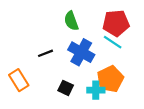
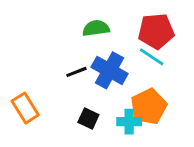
green semicircle: (71, 21) -> (96, 28), turned 102
black line: (46, 53) -> (76, 72), moved

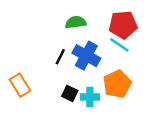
black line: (76, 72) -> (60, 57), turned -42
cyan cross: (129, 122) -> (90, 97), moved

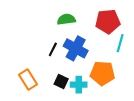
cyan line: (119, 45) -> (120, 43), moved, turned 72
orange pentagon: (117, 84) -> (103, 73), turned 30
orange rectangle: (20, 85) -> (28, 79), moved

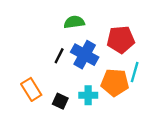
red pentagon: (108, 21) -> (121, 39), moved
cyan line: (120, 43) -> (135, 72), moved
black square: (61, 81) -> (60, 101), moved

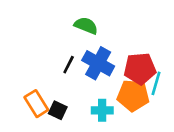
green semicircle: (74, 22) -> (86, 26), turned 30
red pentagon: (121, 39) -> (140, 69), moved
black square: (60, 101) -> (58, 110), moved

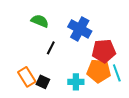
green semicircle: (86, 26) -> (40, 21), moved
blue cross: (98, 63) -> (80, 29), moved
cyan line: (156, 83) -> (117, 73), moved, turned -36

